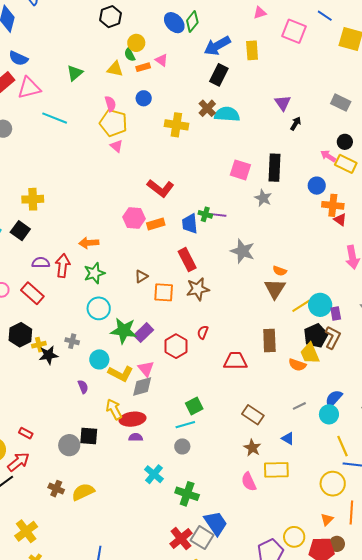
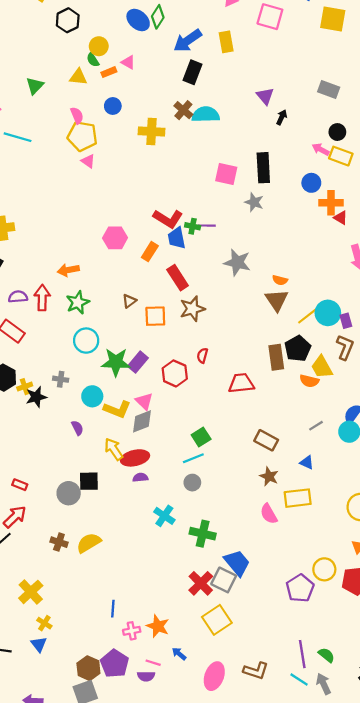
red L-shape: (160, 188) -> (168, 219), moved
orange rectangle: (156, 224) -> (150, 252), moved, turned -36
black pentagon: (316, 336) -> (298, 349), moved

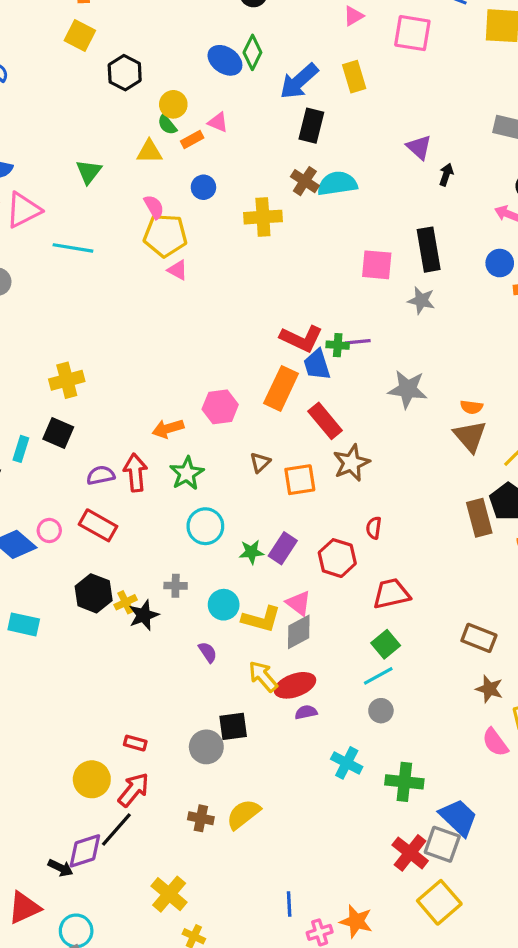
pink hexagon: (115, 238) -> (220, 407), moved
orange rectangle: (150, 252) -> (281, 388), size x1.5
green star: (116, 362) -> (251, 552), size x0.6
red trapezoid: (241, 383) -> (391, 594), moved

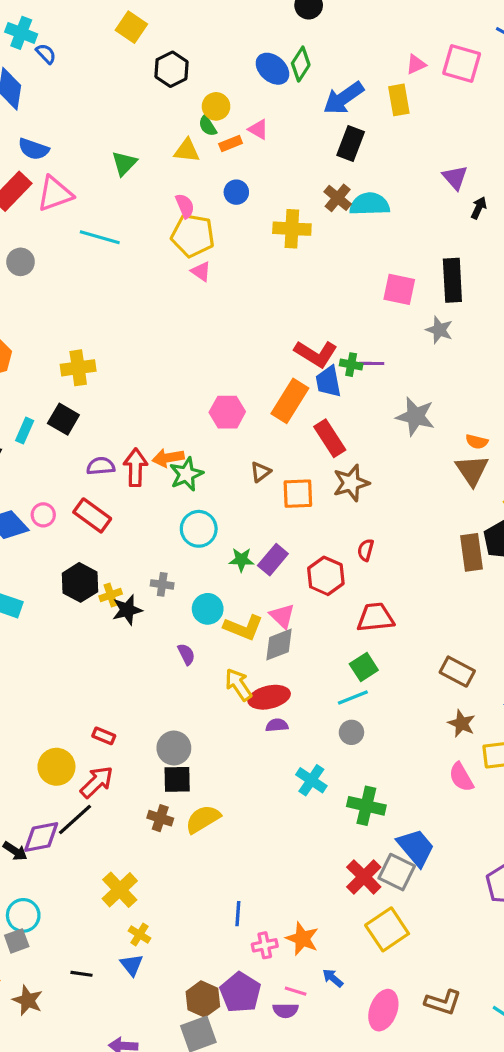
pink triangle: (353, 16) -> (416, 64), moved
orange arrow: (168, 429) -> (168, 458), moved
black square: (233, 726) -> (177, 779), moved

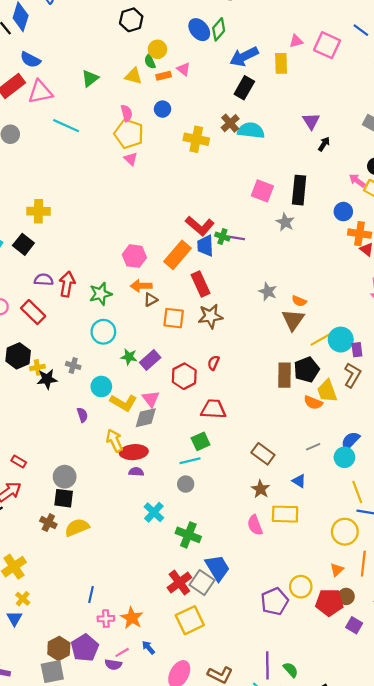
gray star: (415, 416) -> (268, 292), moved, size x0.7
orange arrow: (168, 458) -> (141, 286), moved
pink line: (296, 991) -> (122, 652), turned -56

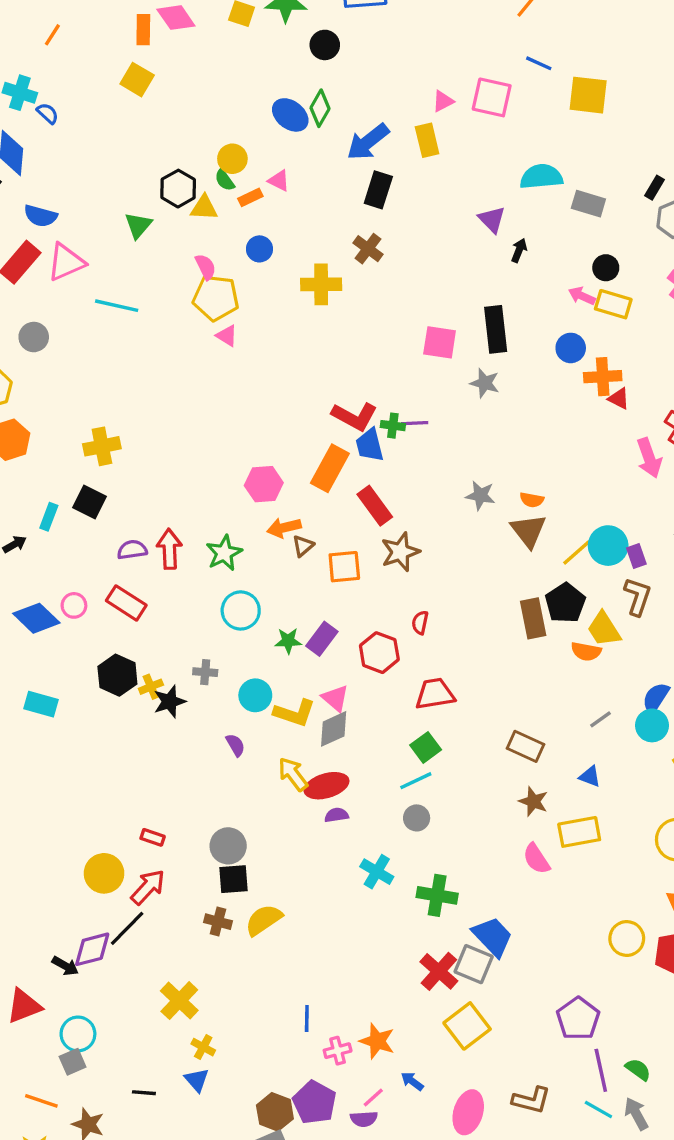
black hexagon: (131, 20) -> (178, 189), moved
cyan semicircle: (251, 130) -> (541, 177), moved
purple pentagon: (275, 601) -> (578, 1019), moved

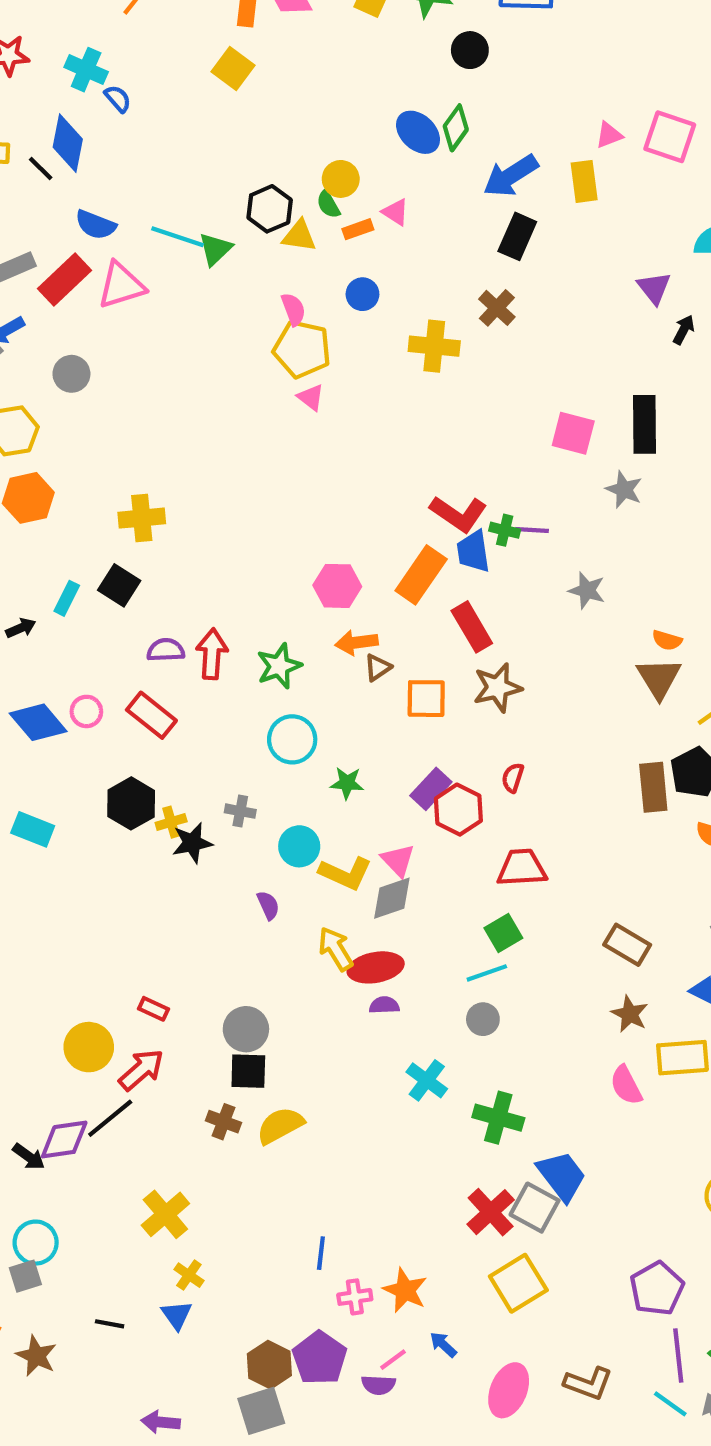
cyan line: (117, 306) -> (177, 237), moved
gray star: (480, 495) -> (587, 590), moved
purple rectangle: (322, 639) -> (431, 789), moved

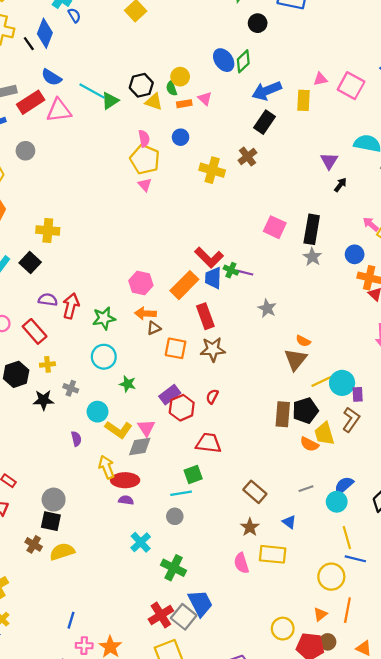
gray star: (624, 490) -> (312, 257), moved
yellow cross: (171, 822) -> (47, 364), moved

